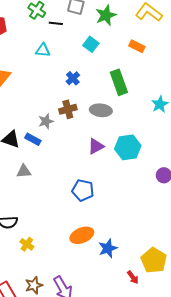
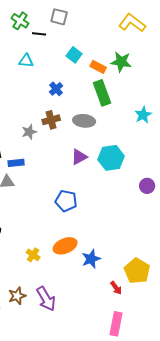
green star: (106, 15) -> (121, 62), moved, turned 30
orange rectangle: (137, 46) -> (98, 67), moved
blue rectangle: (33, 139) -> (16, 163), moved, turned -35
yellow cross: (27, 244) -> (33, 255), moved

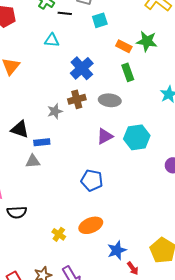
cyan square: (74, 55) -> (100, 20), moved, turned 35
blue cross: (56, 89) -> (82, 68), size x1.6
green rectangle: (102, 93) -> (128, 72), size x0.7
blue star: (91, 259) -> (117, 250), moved
red arrow: (116, 288) -> (133, 268), moved

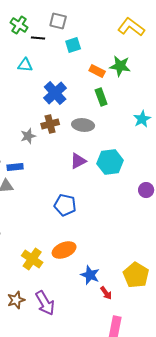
yellow cross: (59, 234) -> (32, 259), size x1.5
blue star: (117, 250) -> (90, 275), turned -30

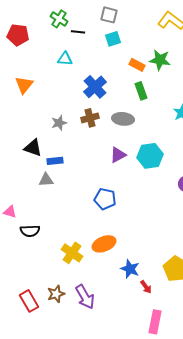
gray square: (58, 21) -> (109, 15), moved
gray star: (28, 136) -> (59, 123), moved

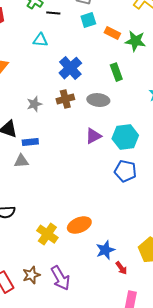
orange rectangle: (137, 65) -> (112, 33), moved
blue pentagon: (105, 199) -> (125, 171), moved
blue star: (130, 269) -> (105, 250), turned 30

